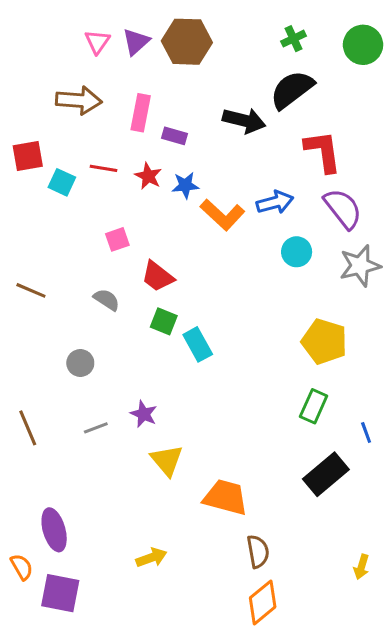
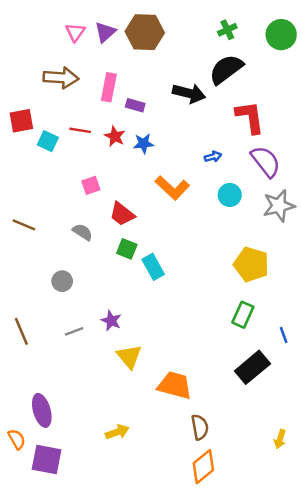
blue arrow: (275, 202) -> (213, 157), size x0.6
orange L-shape: (222, 215) -> (172, 188), moved

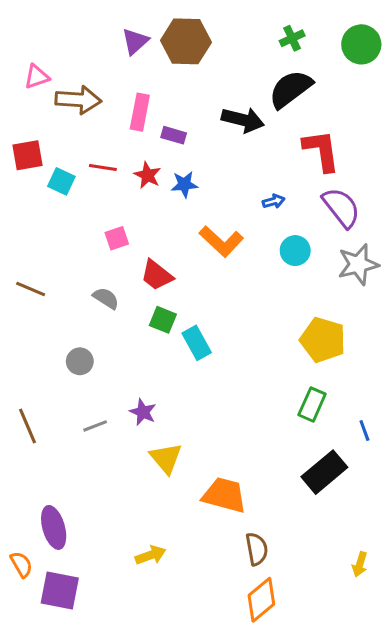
pink triangle: (75, 32) -> (37, 77), moved, turned 36

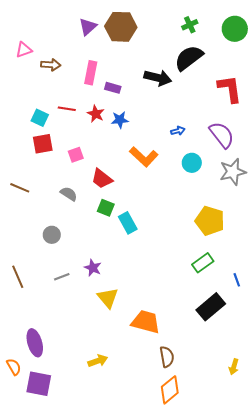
brown arrow: (78, 100) -> (51, 65), size x0.7
red L-shape: (321, 151) -> (230, 89), moved
red square: (27, 155) -> (43, 144), moved
green rectangle: (312, 404) -> (203, 263), turned 30

